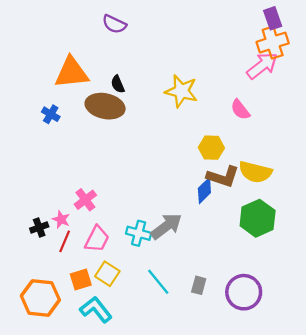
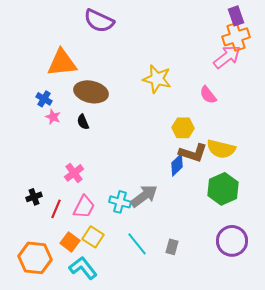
purple semicircle: (114, 24) -> (99, 21), size x1.4
black semicircle: (118, 84) -> (83, 122), moved
pink star: (61, 219) -> (53, 117), moved
orange square: (81, 279) -> (70, 242), turned -36
purple circle: (244, 292) -> (232, 241), moved

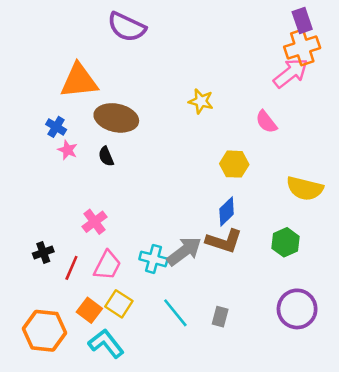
yellow star: (157, 79) -> (201, 101), size x0.7
yellow semicircle: (221, 149) -> (305, 188), moved
brown L-shape: (193, 153) -> (224, 241), moved
green hexagon: (223, 189) -> (286, 242), size x0.7

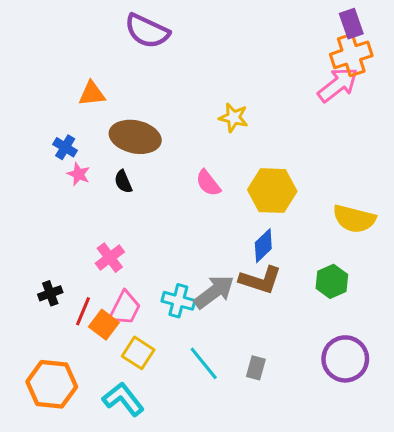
orange triangle: (79, 81) -> (92, 94), size x0.6
pink semicircle: (266, 122) -> (208, 183), moved
yellow hexagon: (234, 164) -> (272, 191), size x1.4
orange square: (89, 310) -> (104, 325), moved

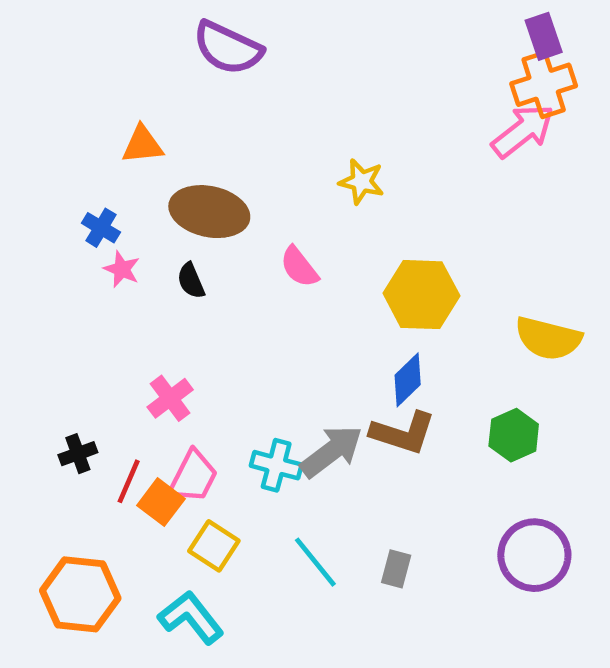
pink semicircle: (208, 183) -> (299, 267), moved

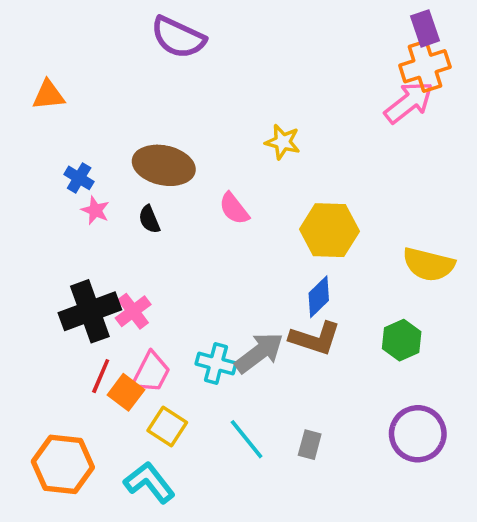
orange triangle: (142, 145) -> (48, 95), moved
black cross: (78, 454) -> (90, 311), moved, size x2.0

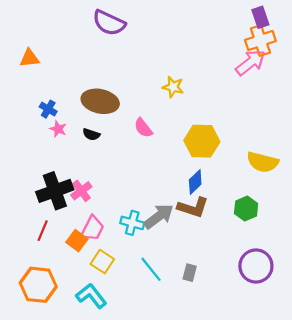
black semicircle: (149, 219) -> (91, 134), turned -49
red line: (101, 376) -> (43, 231), moved

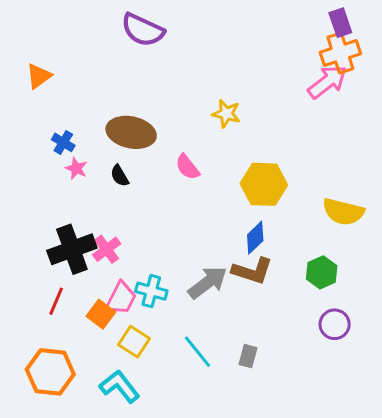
orange triangle: (29, 58) -> (39, 76), turned -30
black semicircle: (91, 134) -> (120, 176), turned 42
cyan cross: (132, 223) -> (151, 291), moved
purple circle: (256, 266) -> (335, 324), moved, size x0.7

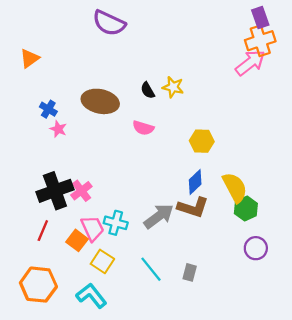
pink semicircle: (187, 167) -> (143, 128), turned -35
black semicircle: (120, 176) -> (148, 90), moved
yellow hexagon: (264, 184) -> (202, 141), size x0.7
yellow semicircle: (343, 212) -> (235, 187), moved, turned -132
pink trapezoid: (121, 298) -> (92, 228), turned -52

